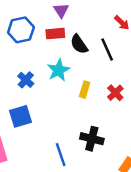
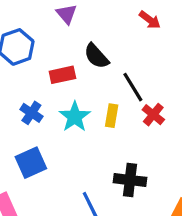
red rectangle: (55, 34) -> (62, 75), moved
black line: (107, 49) -> (133, 87), moved
cyan star: (58, 70) -> (75, 117), moved

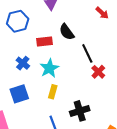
yellow rectangle: (112, 116) -> (53, 92), moved
black cross: (130, 180) -> (80, 111), turned -30

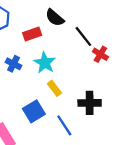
yellow rectangle: (53, 92) -> (54, 88), turned -40
blue square: (19, 94) -> (34, 111), moved
black cross: (80, 111) -> (90, 103), turned 30

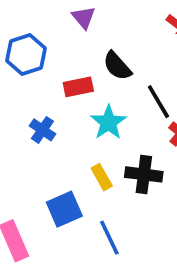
cyan star: (45, 63) -> (108, 122), moved
black cross: (90, 103) -> (144, 174), moved

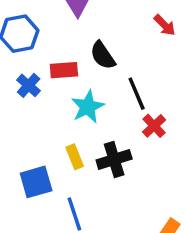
blue cross: (42, 130) -> (29, 85), moved
black cross: (144, 174) -> (114, 159), turned -32

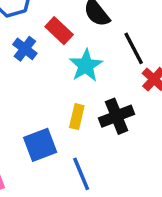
red rectangle: (64, 70) -> (59, 31), turned 52
yellow rectangle: (75, 157) -> (77, 117), turned 40

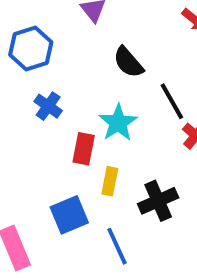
red rectangle: (59, 31) -> (84, 149), moved, turned 60
black cross: (117, 116) -> (158, 201), moved

